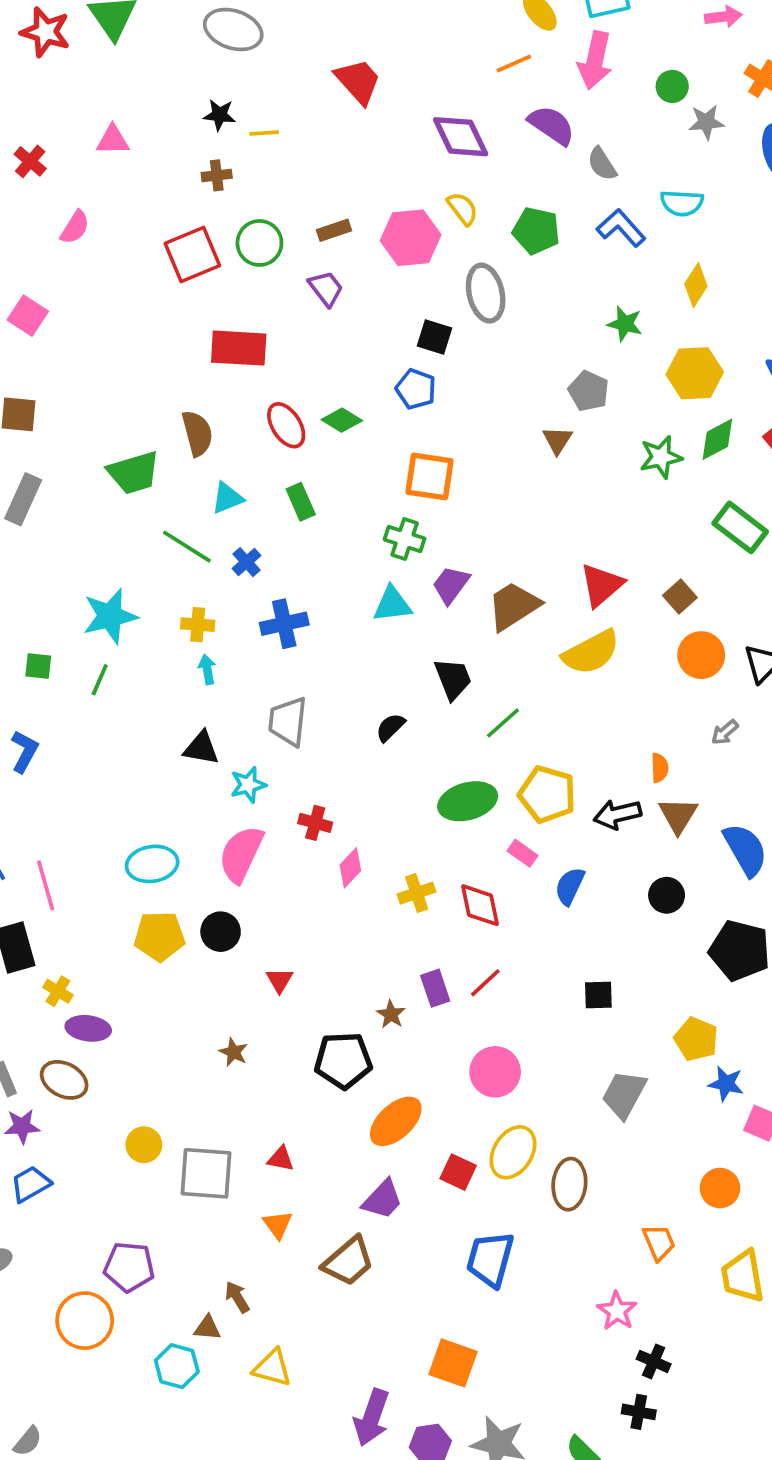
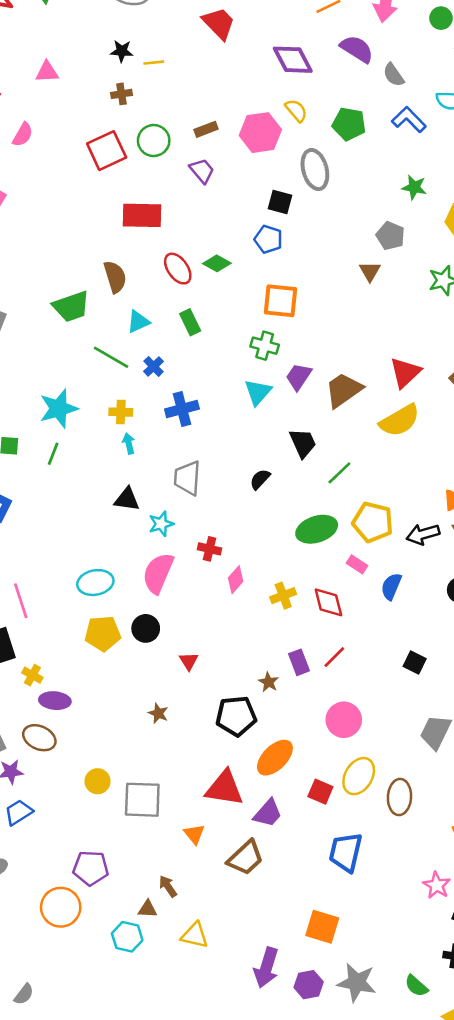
cyan triangle: (392, 604) -> (258, 392), turned -40
black square: (598, 995) -> (415, 662), turned 30
red triangle: (281, 1159) -> (225, 788), moved, size x2.0

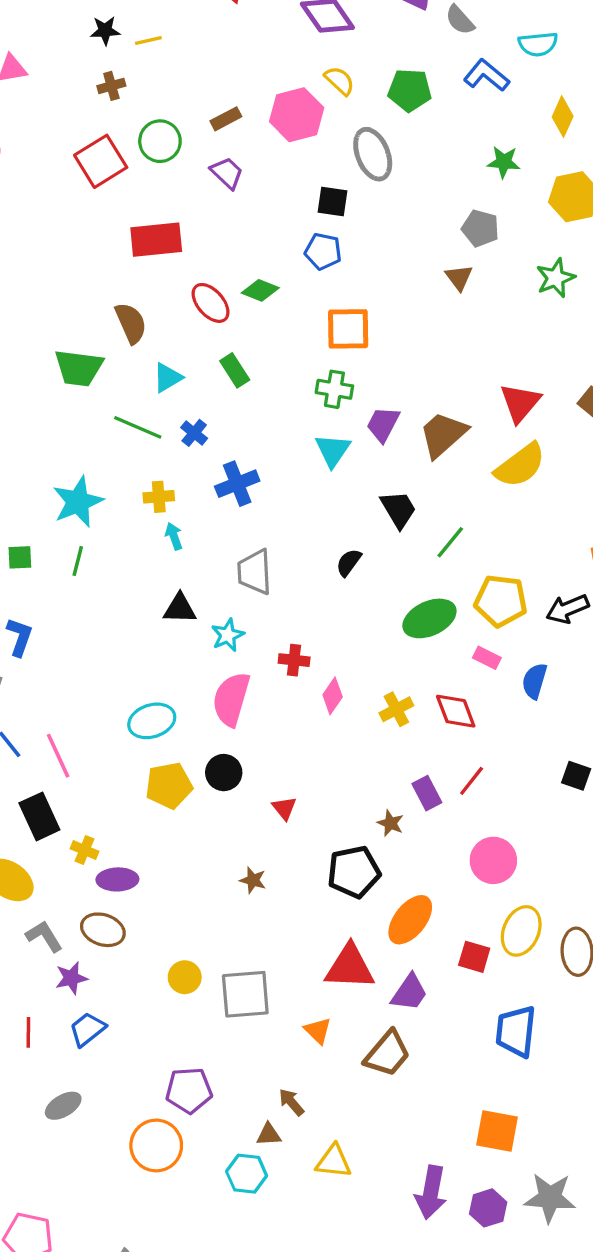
green trapezoid: (71, 306) -> (79, 368), turned 33

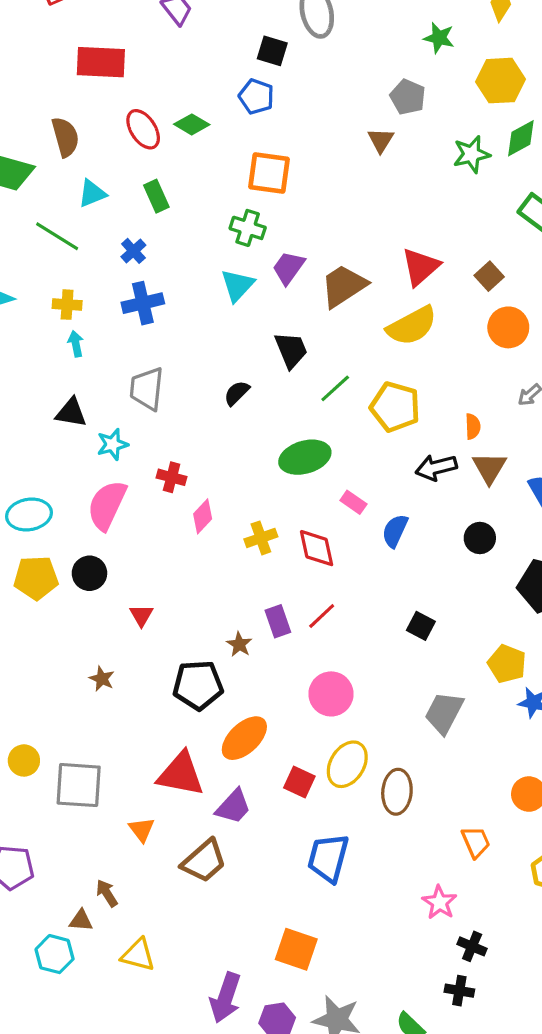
blue cross: (194, 433) -> (133, 251), moved
yellow pentagon: (501, 601) -> (395, 407), moved

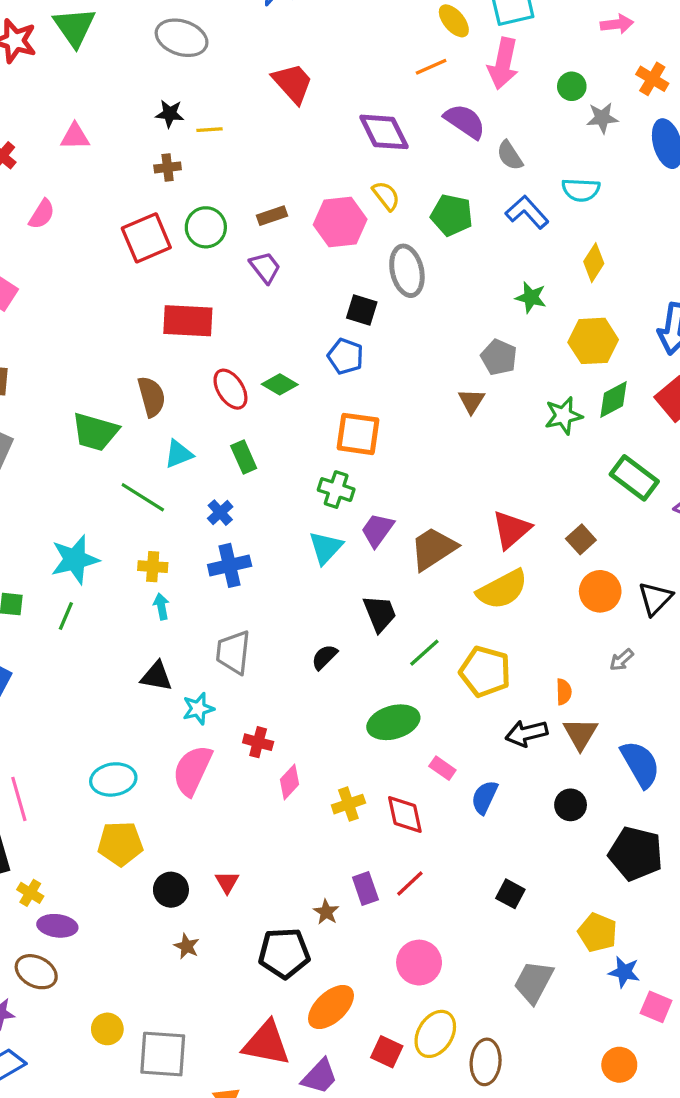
black circle: (89, 573) -> (171, 890), moved

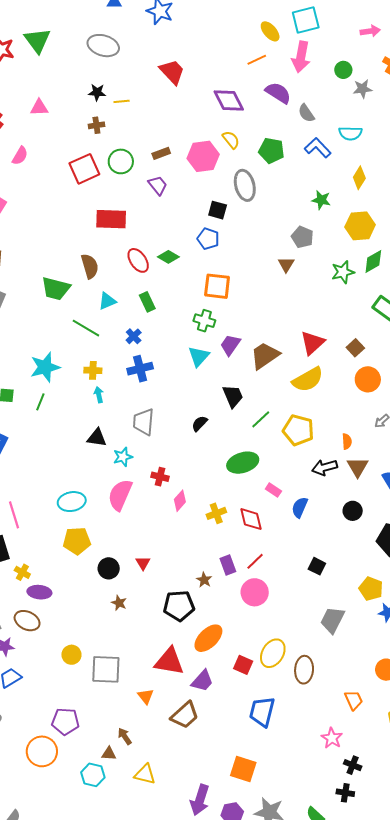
pink circle: (419, 963) -> (255, 592), moved

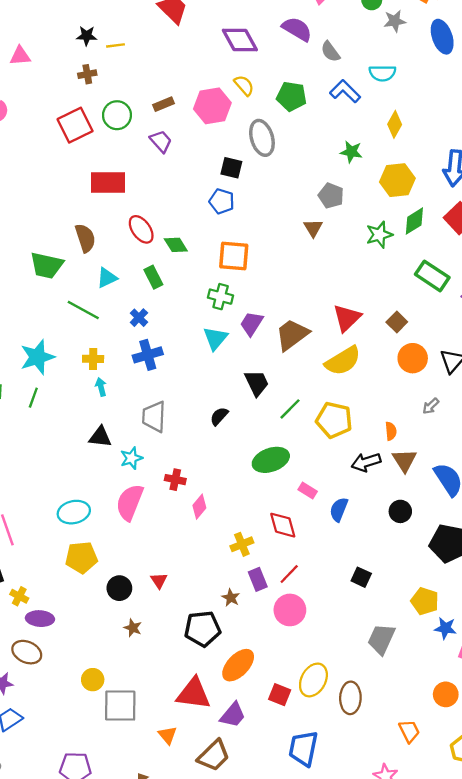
green diamond: (168, 257) -> (176, 245), moved, turned 30
yellow cross: (216, 513) -> (242, 544), moved
yellow circle: (71, 655) -> (93, 680), moved

